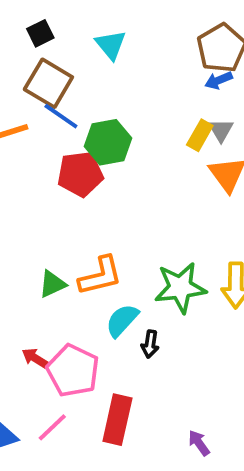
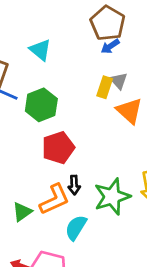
cyan triangle: (111, 45) -> (40, 50), moved
red pentagon: (80, 174) -> (58, 148), moved
black arrow: (150, 344) -> (74, 185), moved

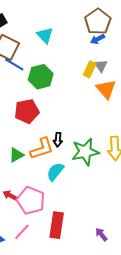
red pentagon: (58, 148) -> (27, 111), moved

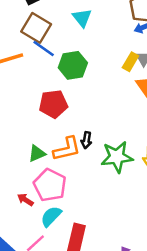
cyan semicircle: (55, 172) -> (51, 216), moved
pink pentagon: (31, 201) -> (50, 185), moved

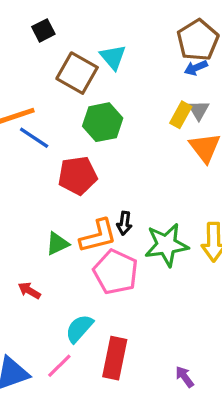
brown square: (36, 28) -> (77, 73), moved
blue line: (44, 49) -> (34, 138), moved
pink pentagon: (50, 185) -> (116, 272), moved
red arrow: (25, 200) -> (29, 291), moved

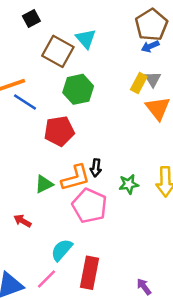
green star: (166, 245) -> (129, 184), size x0.6

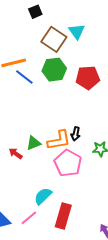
green hexagon: (78, 89) -> (54, 70), moved
red pentagon: (59, 131) -> (88, 78), moved
red arrow: (22, 221) -> (16, 153), moved

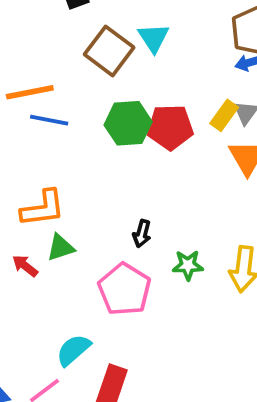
green hexagon: (54, 70) -> (128, 123), moved
blue line: (24, 77) -> (49, 120), turned -30
orange L-shape: (59, 140) -> (43, 208), moved

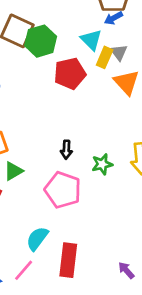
cyan triangle: (154, 38) -> (91, 40), moved
green hexagon: (128, 123) -> (41, 41), moved

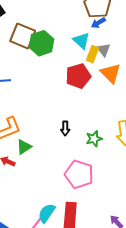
red pentagon: (70, 73) -> (78, 76), moved
pink pentagon: (63, 190) -> (79, 174), moved
cyan semicircle: (37, 239) -> (47, 213), moved

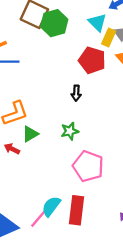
red pentagon: (78, 76) -> (92, 60), turned 30
black arrow: (65, 128) -> (76, 93), moved
green star: (94, 139) -> (70, 131), moved

